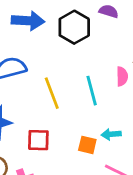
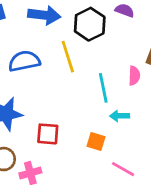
yellow line: (52, 93) -> (68, 57), moved
cyan arrow: (111, 134) -> (120, 116), moved

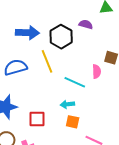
cyan line: (103, 88) -> (75, 82), turned -50
cyan arrow: (120, 116) -> (67, 104), moved

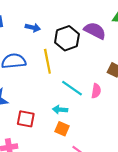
purple semicircle: (86, 24) -> (95, 31), size x1.5
blue arrow: (27, 33) -> (33, 28), size x0.6
pink semicircle: (97, 71) -> (96, 91), moved

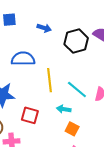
yellow line: (47, 61) -> (50, 80), moved
orange square: (62, 129) -> (72, 129), moved

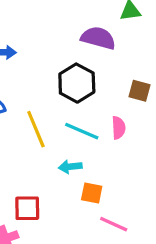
black hexagon: (76, 41) -> (77, 83), moved
red square: (30, 115) -> (27, 208), moved

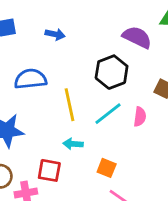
cyan line: (82, 131) -> (108, 114), turned -72
cyan arrow: (70, 167) -> (73, 144), moved

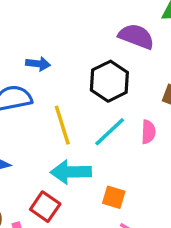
blue arrow: (55, 34) -> (38, 64), moved
cyan arrow: (73, 144) -> (71, 172), size x1.6
red square: (49, 170) -> (45, 207), turned 30

